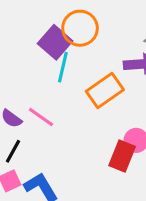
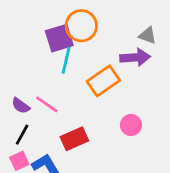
purple square: (55, 42) -> (59, 38), turned 32
red rectangle: (122, 156) -> (74, 139), moved, turned 44

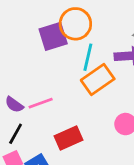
cyan line: (66, 60) -> (88, 57), moved
pink line: (47, 104) -> (41, 103), turned -55

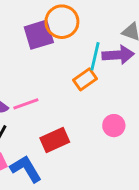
cyan line: (88, 57) -> (95, 56), moved
orange rectangle: (98, 79) -> (85, 79), size x0.7

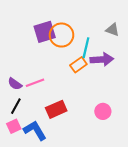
orange circle: (62, 22) -> (62, 35), moved
purple arrow: (118, 55) -> (102, 59), moved
pink circle: (114, 126) -> (103, 111), moved

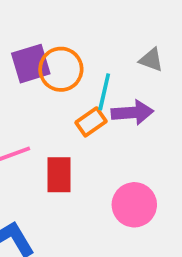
red rectangle: (56, 109) -> (59, 175), moved, turned -66
pink circle: (103, 111) -> (134, 205), size x1.5

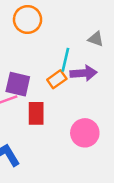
purple square: (31, 64) -> (18, 84), moved, turned 30
orange circle: (61, 69) -> (28, 19), moved

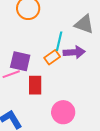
gray triangle: (96, 39) -> (84, 24), size x1.5
pink circle: (85, 133) -> (63, 112), moved

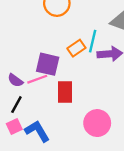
orange rectangle: (52, 57) -> (76, 48), moved

